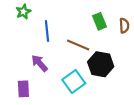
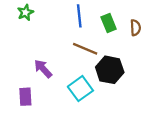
blue line: (47, 31) -> (79, 16), moved

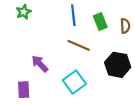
black hexagon: (110, 70) -> (118, 65), moved

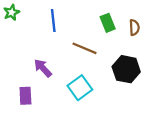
green star: (24, 12) -> (12, 12), moved
blue line: (73, 15) -> (53, 21), moved

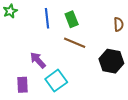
green rectangle: (108, 23) -> (72, 19), moved
cyan square: (80, 88) -> (56, 81), moved

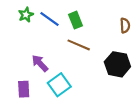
green star: (10, 11) -> (26, 15), moved
blue line: (47, 18) -> (50, 19), turned -48

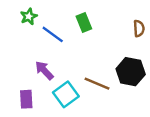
blue line: (50, 19) -> (53, 34), moved
brown line: (79, 45) -> (97, 84), moved

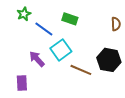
green rectangle: (84, 22) -> (70, 19), turned -49
cyan square: (66, 94) -> (61, 50), moved

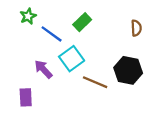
green rectangle: (70, 19) -> (82, 22), turned -63

